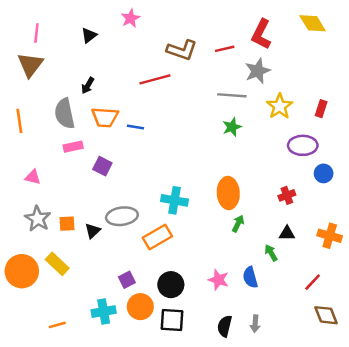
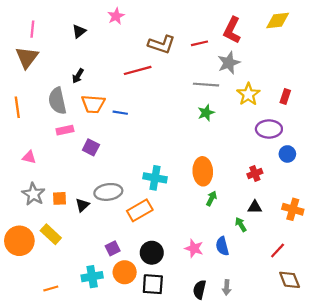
yellow diamond: (313, 23) -> (278, 20), turned -65

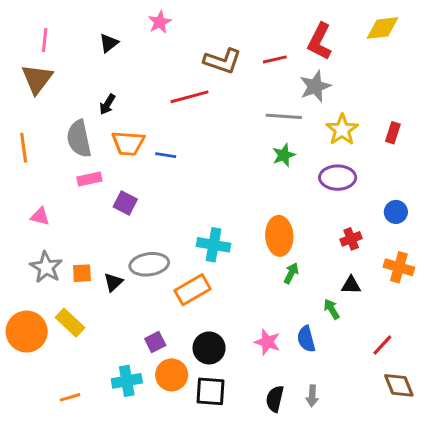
purple ellipse: (269, 129) -> (338, 178), moved
orange cross: (293, 209) -> (399, 267), moved

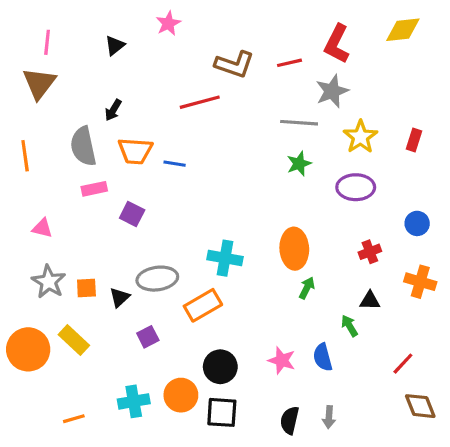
purple square: (155, 342) -> (148, 337), moved

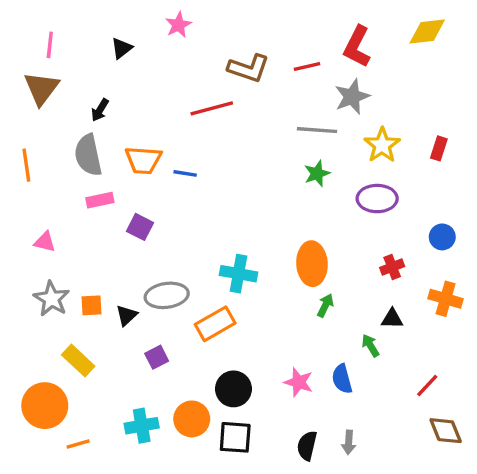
black arrow: (113, 110) -> (100, 110), moved
orange circle: (28, 349) -> (45, 406), moved

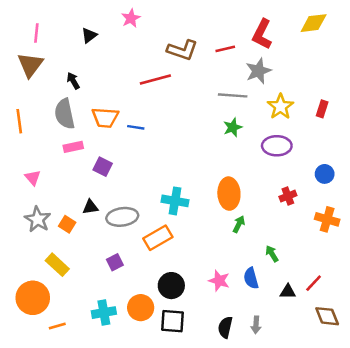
black arrow: (100, 110) -> (73, 81), turned 119
pink triangle: (45, 242) -> (33, 178), turned 35
orange square: (92, 305) -> (67, 224), turned 35
black triangle: (127, 315) -> (90, 207), moved, turned 35
black triangle: (392, 319) -> (288, 292), moved

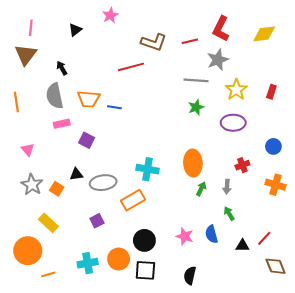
yellow diamond: (314, 23) -> (264, 34), moved
gray arrow: (256, 325) -> (227, 187), moved

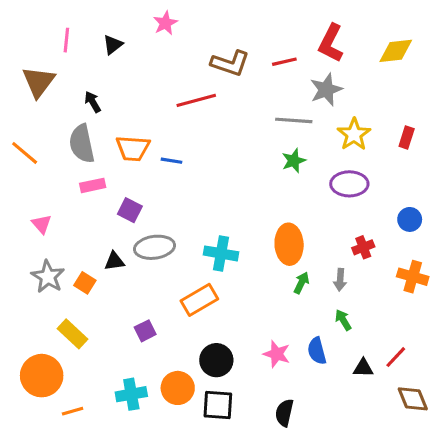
pink line: (31, 28) -> (66, 40), moved
orange line: (16, 102) -> (25, 153), turned -42
gray ellipse: (103, 183) -> (155, 247), moved

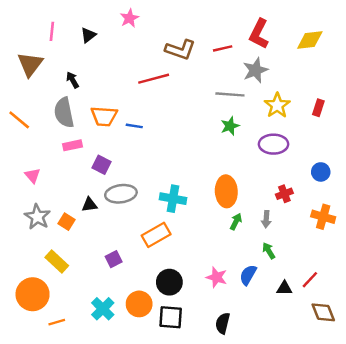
blue semicircle: (317, 351) -> (248, 275), turned 45
cyan cross: (131, 394) -> (103, 309), turned -35

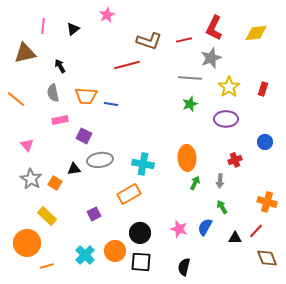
brown triangle: (30, 64) -> (25, 53), turned 40
gray semicircle: (64, 113) -> (53, 93), size x0.7
orange cross: (323, 217) -> (267, 202), moved

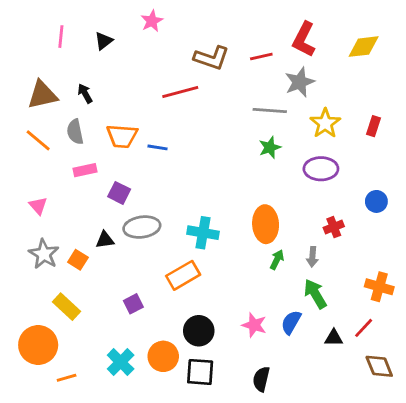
brown triangle: (25, 53) -> (42, 95), moved
orange line: (16, 99) -> (38, 140), moved
green arrow: (222, 207) -> (315, 294), size x1.5

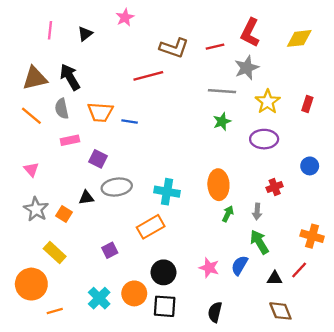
black arrow: (85, 93) -> (70, 77), size x1.6
brown diamond: (379, 366) -> (280, 311), moved

